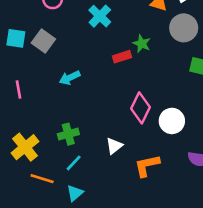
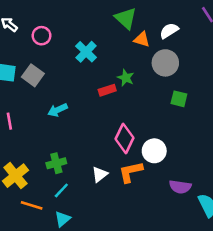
orange L-shape: (147, 166) -> (131, 172), moved

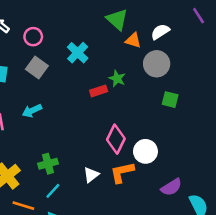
gray square: (33, 75) -> (37, 67), moved
cyan arrow: (58, 110) -> (32, 111), moved
purple semicircle: (180, 187) -> (171, 187), turned -40

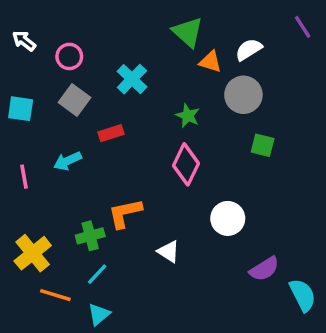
red rectangle: (99, 91) -> (111, 133), moved
pink diamond: (116, 139) -> (186, 164), moved
orange L-shape: (122, 172) -> (125, 213), moved
white triangle: (91, 175) -> (169, 251), moved, turned -49

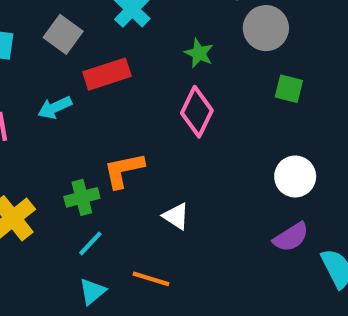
red rectangle: (111, 133) -> (107, 74), size x1.5
white circle: (228, 218) -> (295, 176), moved
orange line: (55, 295) -> (151, 279), moved

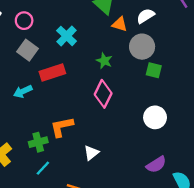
green square: (289, 89) -> (154, 70), moved
white circle: (295, 176) -> (155, 117), moved
white triangle: (176, 216) -> (91, 153), turned 49

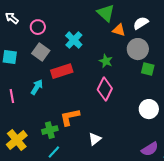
cyan arrow: (23, 91) -> (37, 87), turned 147

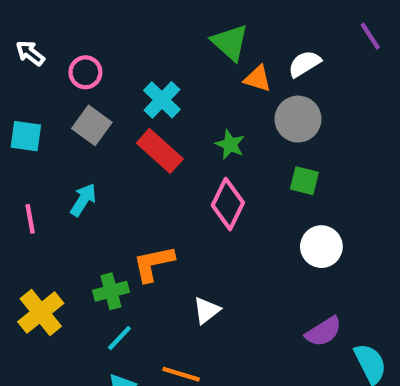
green square: (148, 69) -> (304, 181), moved
red rectangle: (62, 71) -> (160, 151), moved, turned 60

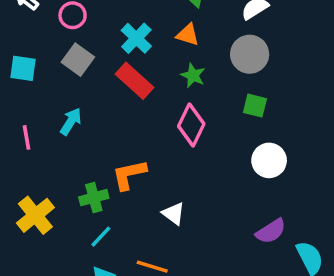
orange triangle: (258, 79) -> (188, 35), moved
white triangle: (207, 310) -> (173, 214), turned -45

